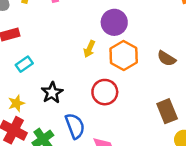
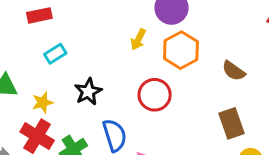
brown semicircle: (166, 59) -> (234, 71), moved

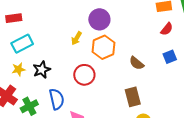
cyan rectangle: (55, 54) -> (22, 44), size x1.5
yellow star: (43, 102) -> (18, 69), moved

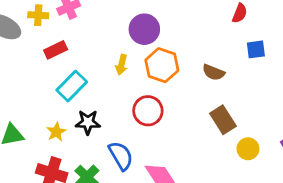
red rectangle: (14, 18) -> (56, 50), moved
cyan rectangle: (22, 44) -> (72, 86), moved
blue square: (170, 57) -> (256, 49), turned 32
black star: (42, 70) -> (88, 122), turned -30

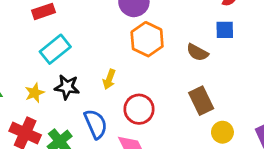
blue square: (256, 49) -> (225, 30), moved
yellow arrow: (121, 65) -> (109, 79), moved
red circle: (148, 111) -> (139, 109), moved

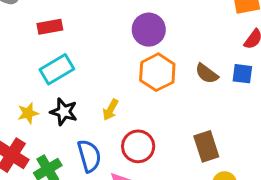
brown semicircle: (197, 52) -> (207, 74), moved

